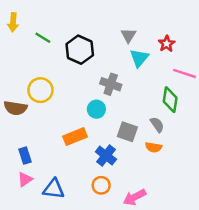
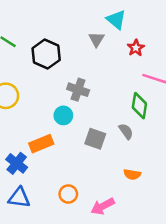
cyan triangle: (139, 58) -> (116, 20), moved, turned -30
orange semicircle: (154, 147) -> (132, 174), moved
blue cross: (106, 156) -> (17, 163), moved

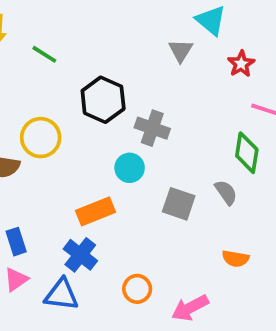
black hexagon: (46, 54) -> (103, 100), moved
blue cross: (17, 163) -> (80, 255), moved

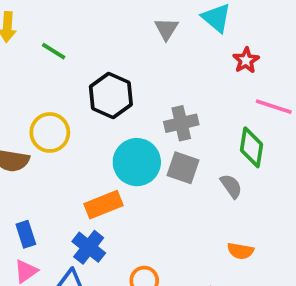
gray triangle: (181, 51) -> (166, 29), moved
gray cross: (152, 128) -> (181, 123), moved, turned -32
cyan circle: (130, 168) -> (137, 162), size x1.6
gray square: (179, 204) -> (183, 168), moved

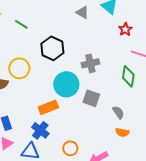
gray triangle: (166, 29) -> (82, 12), turned -32
gray square: (183, 168) -> (91, 98), moved
gray semicircle: (231, 186) -> (118, 112), moved

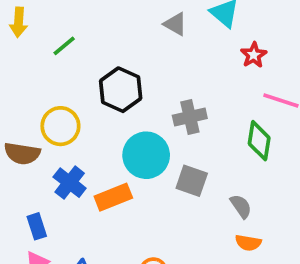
green line: (21, 24) -> (64, 46), turned -72
blue cross: (40, 130) -> (70, 183), moved

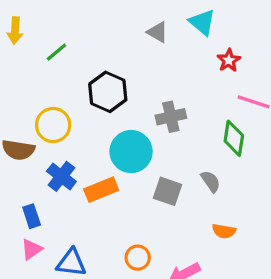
gray square: (192, 181) -> (167, 191), moved
gray semicircle: (241, 206) -> (211, 181), moved

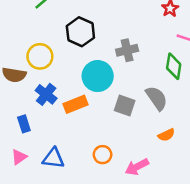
gray semicircle: (211, 181) -> (157, 98), size x1.5
orange semicircle: (224, 231) -> (166, 135), turned -35
pink triangle: (32, 249) -> (19, 157), moved

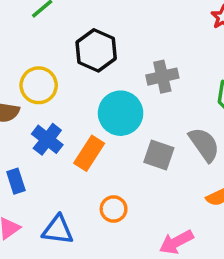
orange rectangle: (76, 104) -> (89, 153), turned -35
orange circle: (103, 155) -> (114, 209), moved

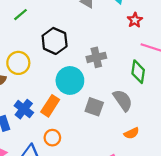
blue cross: (47, 139) -> (24, 109), moved
orange circle: (114, 209) -> (52, 138), moved

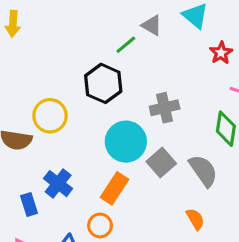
green line: (21, 15) -> (126, 45), moved
orange rectangle: (50, 106) -> (115, 188), moved
gray square: (94, 107) -> (161, 163), moved, turned 30
orange semicircle: (132, 133) -> (195, 219), moved, turned -96

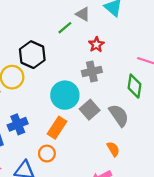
red star: (221, 53) -> (96, 45), moved
black hexagon: (103, 83) -> (32, 55), moved
blue cross: (58, 184) -> (18, 124), turned 30

